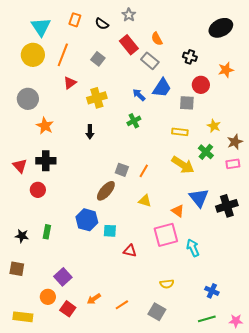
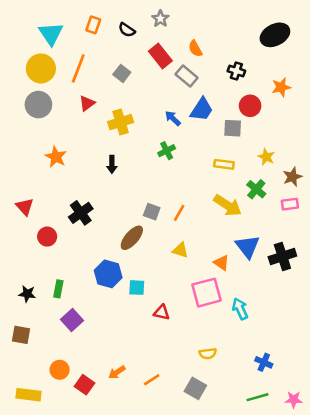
gray circle: (28, 99) -> (38, 105), moved
black cross: (46, 161) -> (81, 213), moved, turned -36
purple square: (63, 277) -> (72, 320), moved

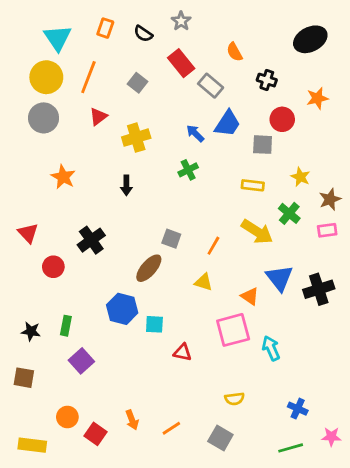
orange semicircle: (195, 49) -> (234, 52), moved
orange line: (179, 213) -> (213, 246), moved
orange arrow: (117, 372) -> (132, 420), turned -77
pink star: (294, 400) -> (331, 437), moved

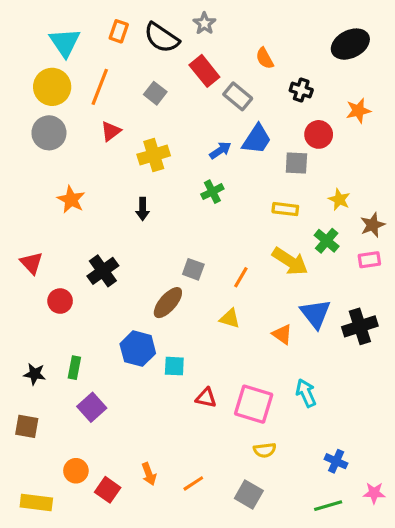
black semicircle: (143, 34) -> (162, 38), size x1.6
blue arrow: (195, 133) -> (220, 150), turned 102
pink square: (233, 330) -> (254, 404), moved, turned 32

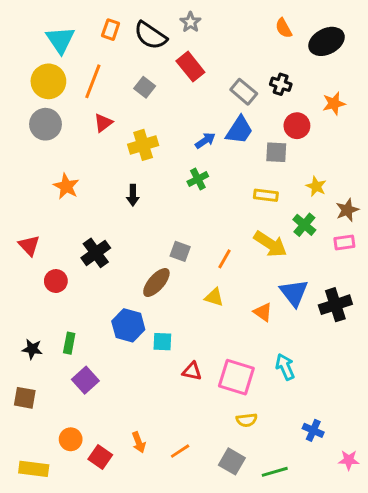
orange semicircle: (265, 58) -> (284, 28), moved
gray rectangle: (238, 96) -> (244, 92), moved
green line: (328, 506) -> (275, 472), moved

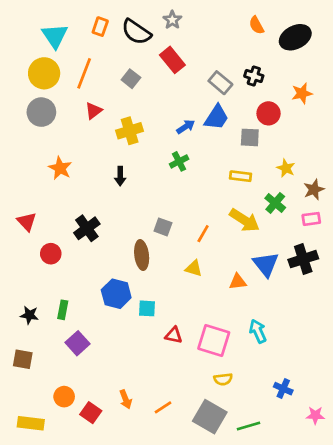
brown ellipse: (156, 282) -> (142, 255), turned -48
black cross: (335, 305) -> (303, 259), moved
orange triangle: (263, 312) -> (238, 282), turned -42
gray square: (232, 461) -> (210, 417), size x1.4

